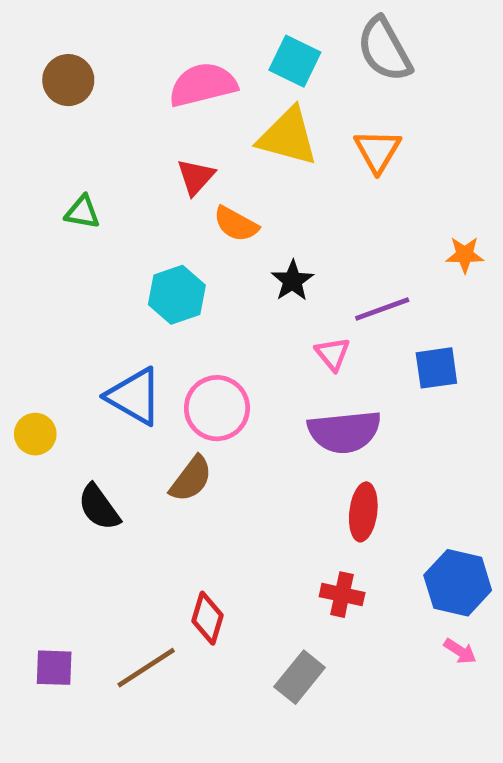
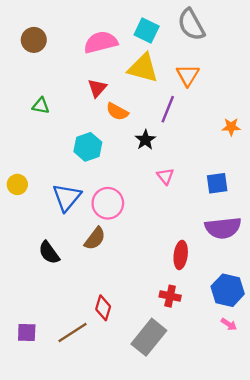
purple line: (382, 309) -> (168, 109), moved, turned -48
blue triangle: (134, 396) -> (67, 197), turned 40
purple semicircle: (344, 432) -> (223, 228), moved
yellow circle: (35, 434) -> (17, 184), moved
gray rectangle: (300, 677) -> (149, 337), size x1.4

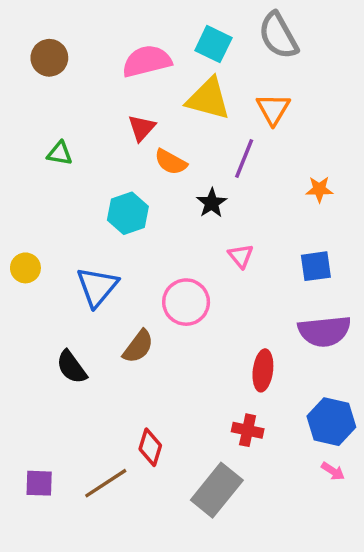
orange star: (231, 127) -> (319, 189), moved
pink circle: (108, 203) -> (186, 302), moved

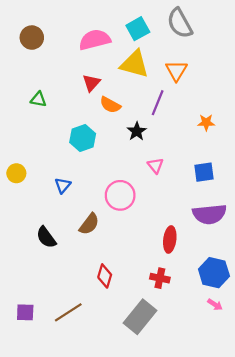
cyan square: (213, 44) -> (138, 29), turned 35
blue triangle: (97, 287) -> (63, 185), size x0.6
red diamond: (150, 447) -> (105, 276), moved

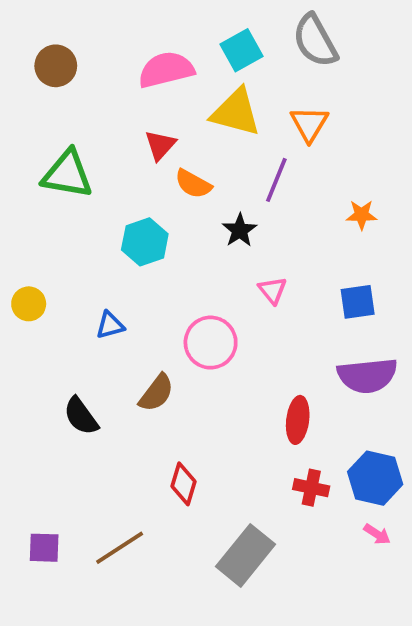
green triangle: (38, 99) -> (67, 174), size x1.8
blue triangle: (63, 185) -> (110, 325), turned 35
red cross: (160, 278) -> (311, 488), moved

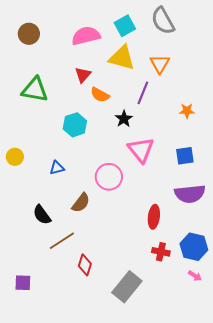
pink triangle: (273, 290) -> (141, 150), size x1.8
red diamond: (183, 484) -> (85, 265), moved
brown line: (120, 548) -> (62, 241), moved

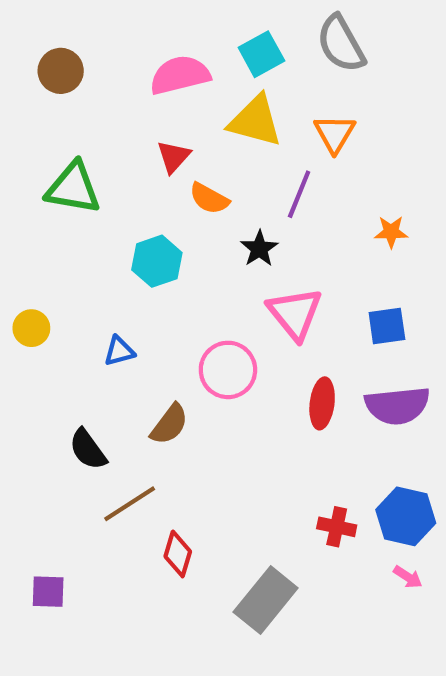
red ellipse: (154, 217) -> (322, 403), moved

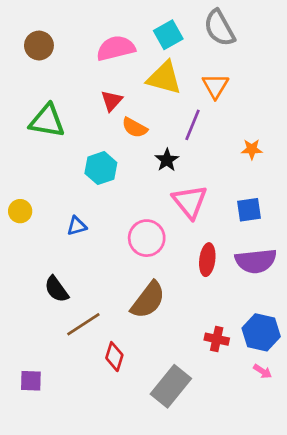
brown semicircle: (169, 424) -> (148, 300), moved, size x1.4

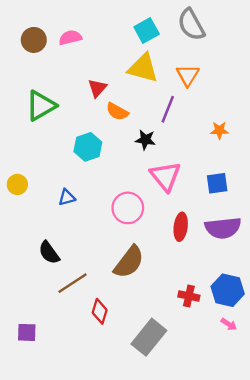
pink semicircle: (116, 48) -> (70, 38), moved, size x0.7
green triangle: (47, 121) -> (41, 106), turned -40
black star: (167, 160) -> (145, 140), turned -30

